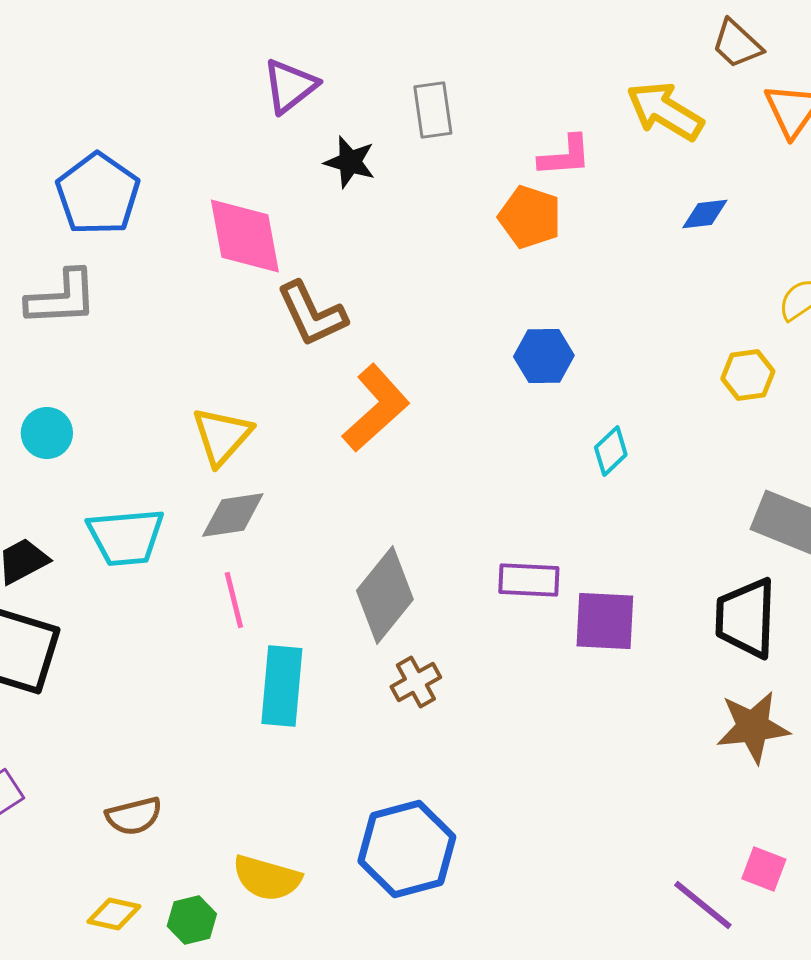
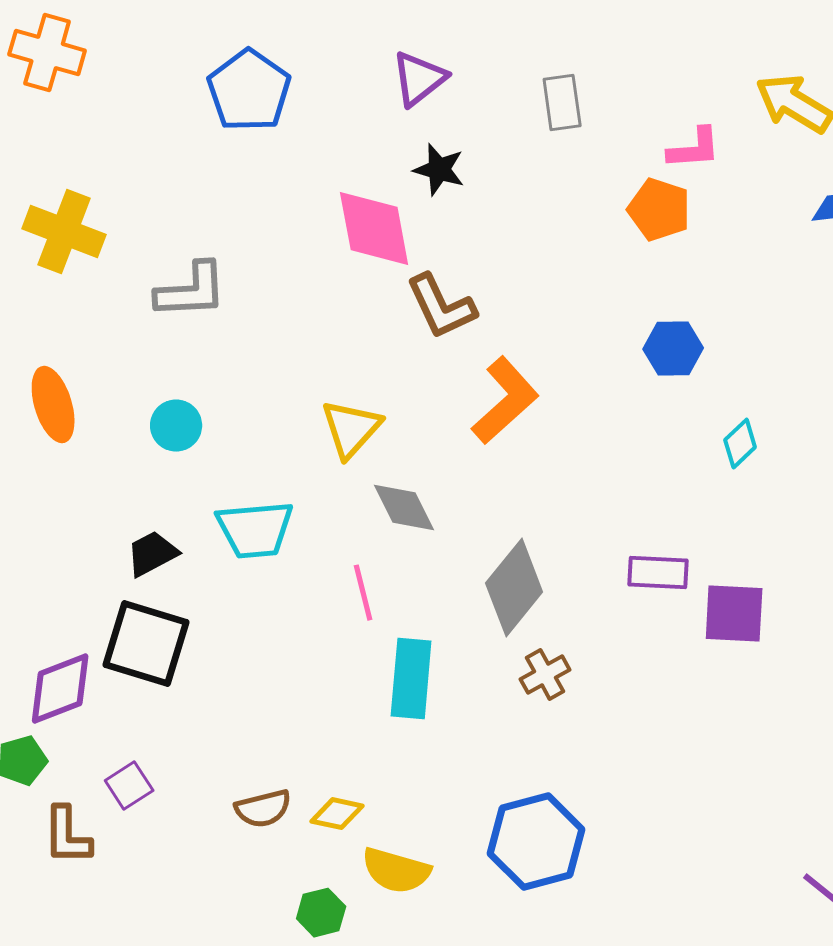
black star: (350, 162) -> (439, 170), moved
blue pentagon: (98, 194) -> (249, 91), moved
gray diamond: (233, 515) -> (404, 508), moved, turned 72
yellow diamond: (114, 914) -> (337, 814), moved

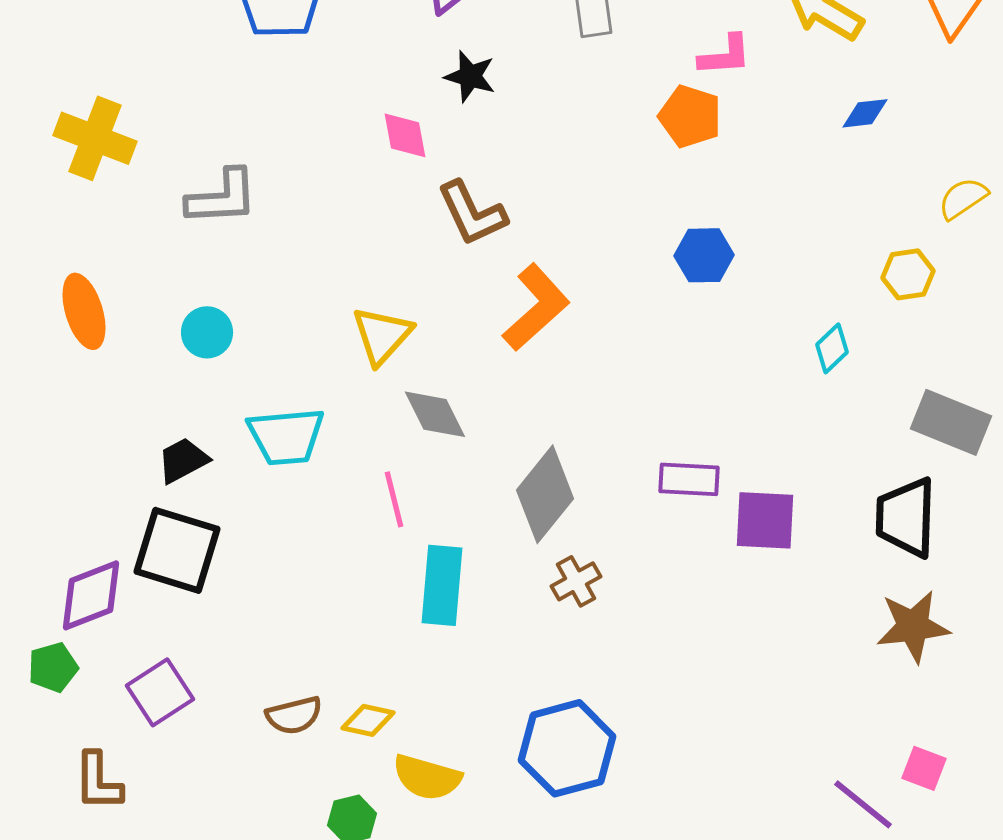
pink diamond: (374, 229) -> (405, 135), size x0.6
cyan diamond: (740, 444) -> (832, 348), moved
purple square: (129, 786) -> (160, 692), size x1.4
brown L-shape: (67, 836) -> (98, 781), moved

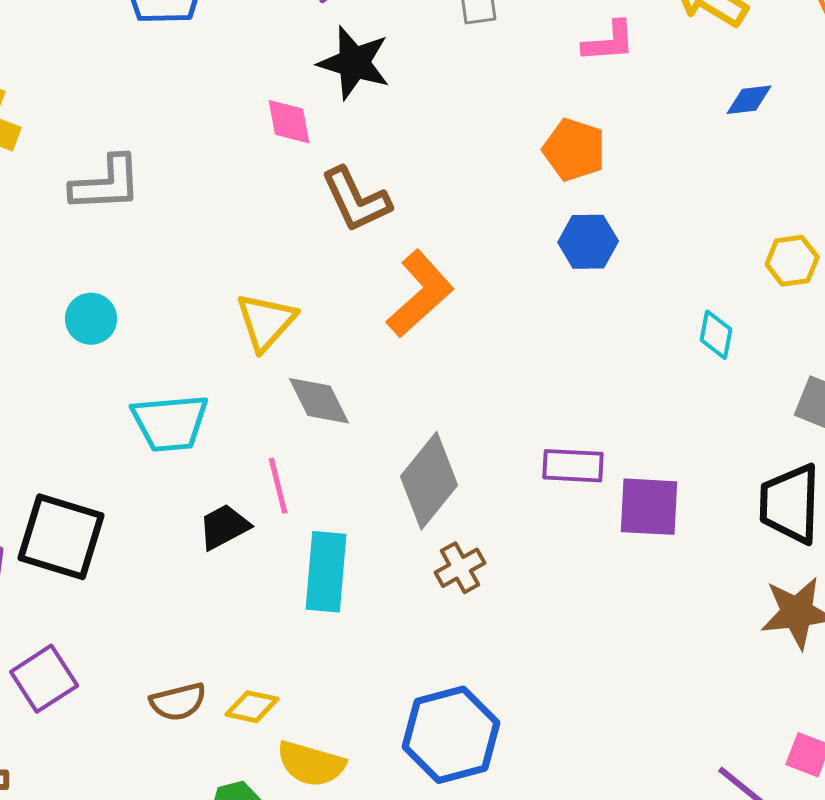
black star: (470, 76) -> (354, 63), size x1.4
orange pentagon: (690, 116) -> (574, 150), moved
cyan diamond: (832, 348) -> (716, 335), turned -36
black trapezoid: (183, 460) -> (224, 527), moved

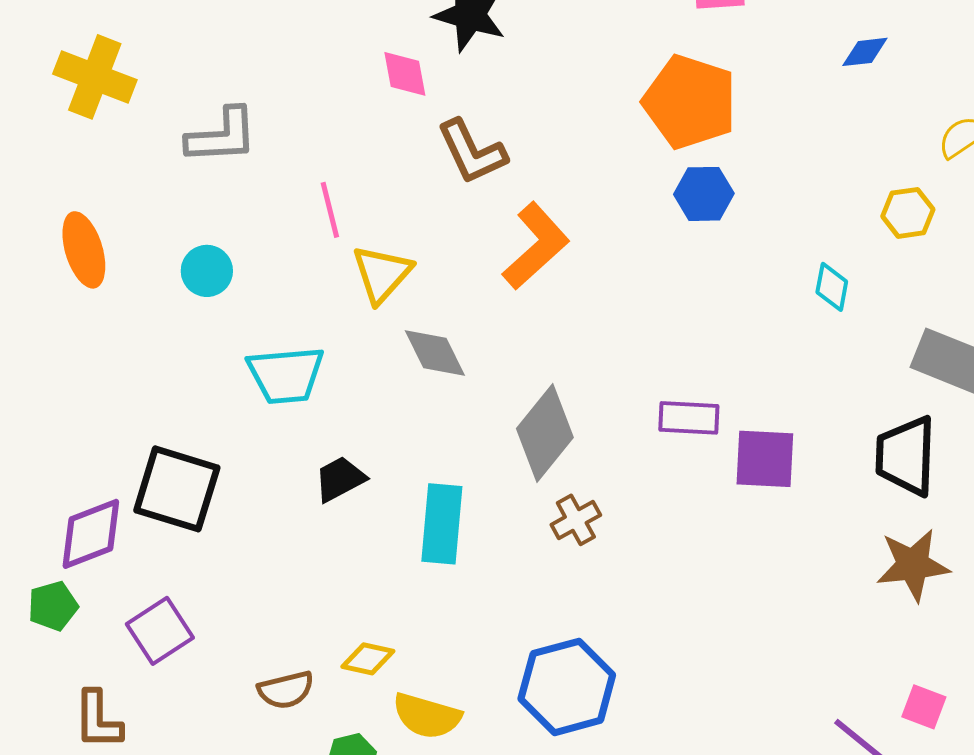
orange pentagon: (574, 150) -> (690, 102), size x1.5
pink line: (278, 486) -> (330, 210), moved
brown semicircle: (178, 702) -> (286, 690), moved

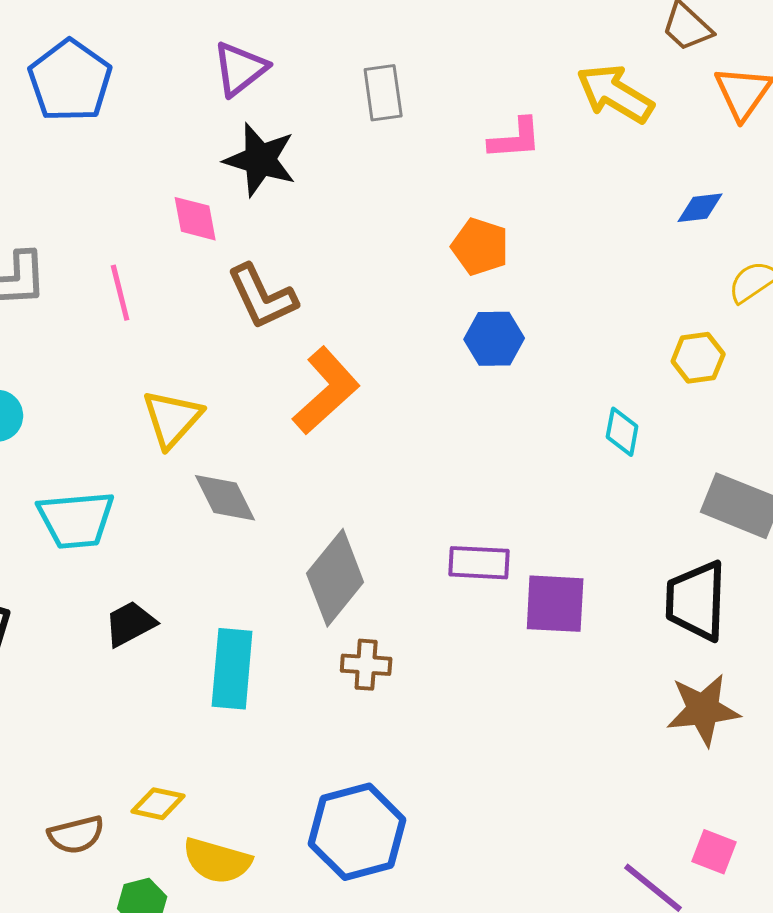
blue diamond: (865, 52) -> (700, 208), moved
orange pentagon: (690, 102) -> (480, 247), size x0.6
pink line: (330, 210) -> (120, 293), moved
brown cross: (576, 520) -> (366, 665), turned 33

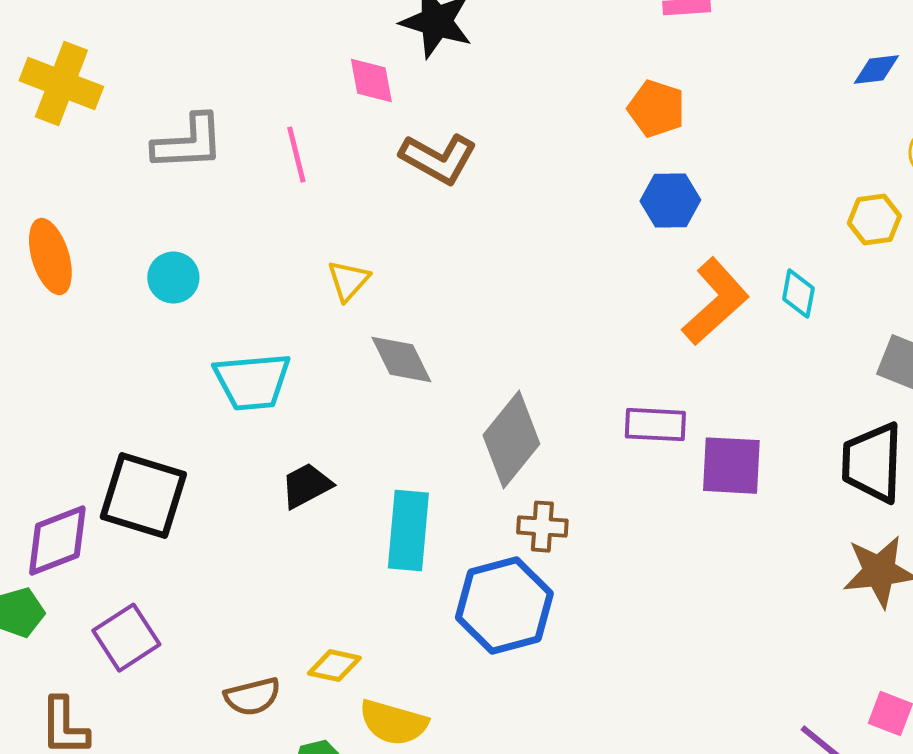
brown L-shape: (262, 297) -> (438, 159), turned -36
orange L-shape: (326, 391) -> (715, 302), moved
yellow triangle: (172, 419) -> (348, 281), size x0.7
blue hexagon: (357, 832) -> (504, 606), moved

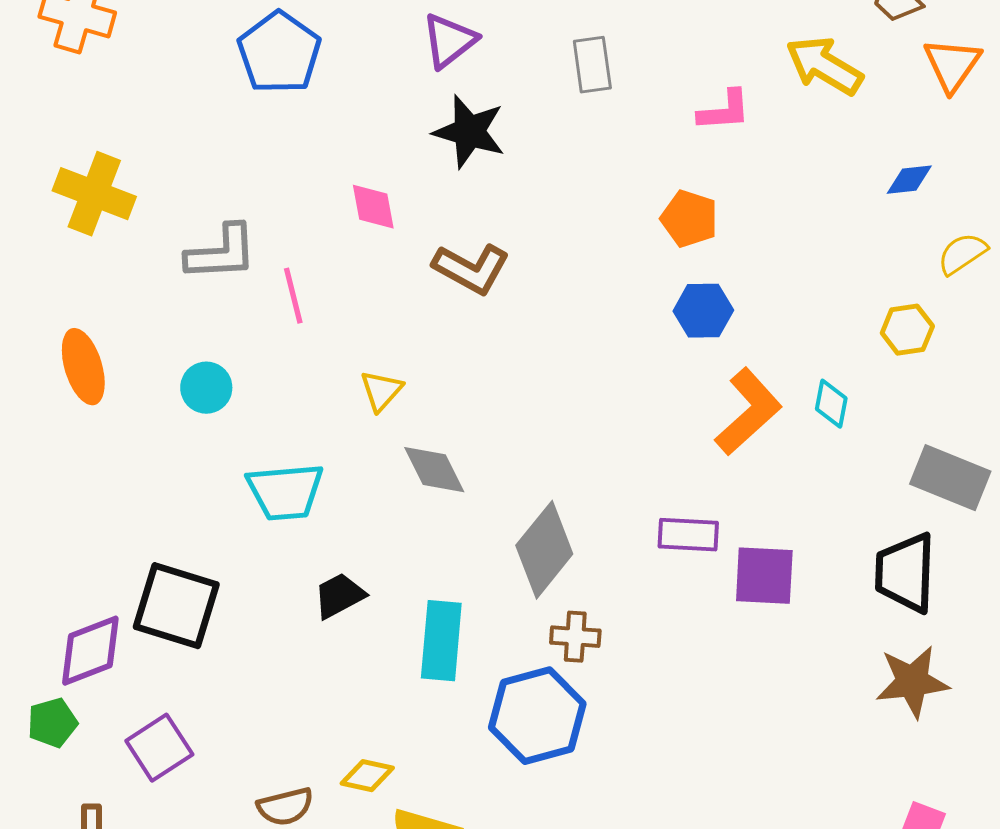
pink diamond: (371, 81) -> (373, 207), moved
pink line: (296, 155) -> (293, 296), moved

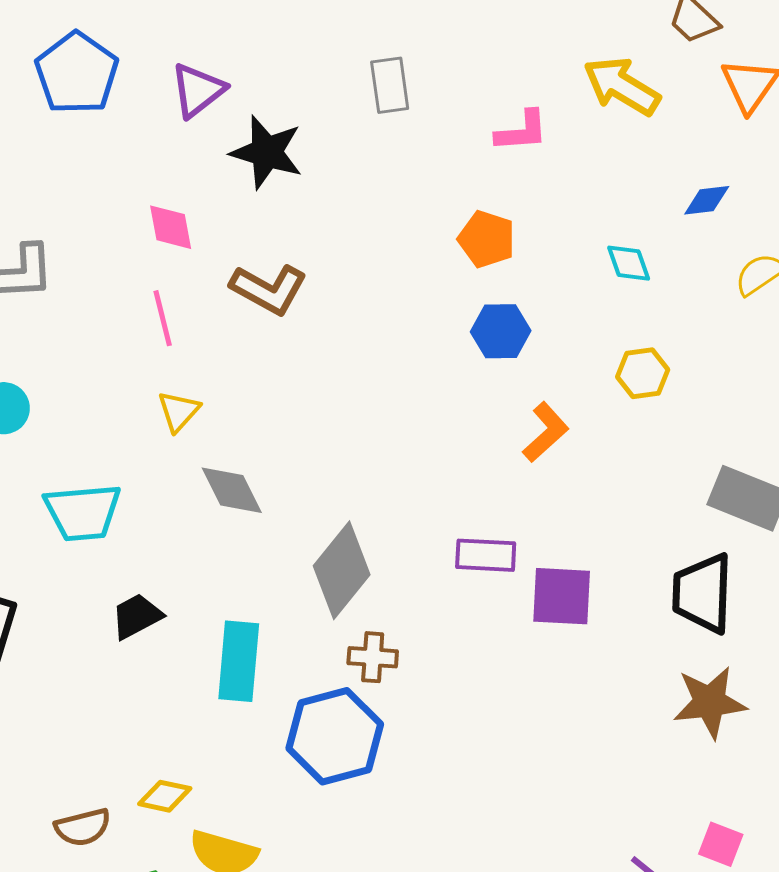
purple triangle: (449, 41) -> (198, 90), moved
pink line: (293, 296) -> (163, 318), moved
yellow hexagon: (907, 330) -> (643, 373), moved
cyan diamond: (831, 404) -> (629, 263), moved, turned -30
orange L-shape: (748, 412) -> (546, 432), size x0.7

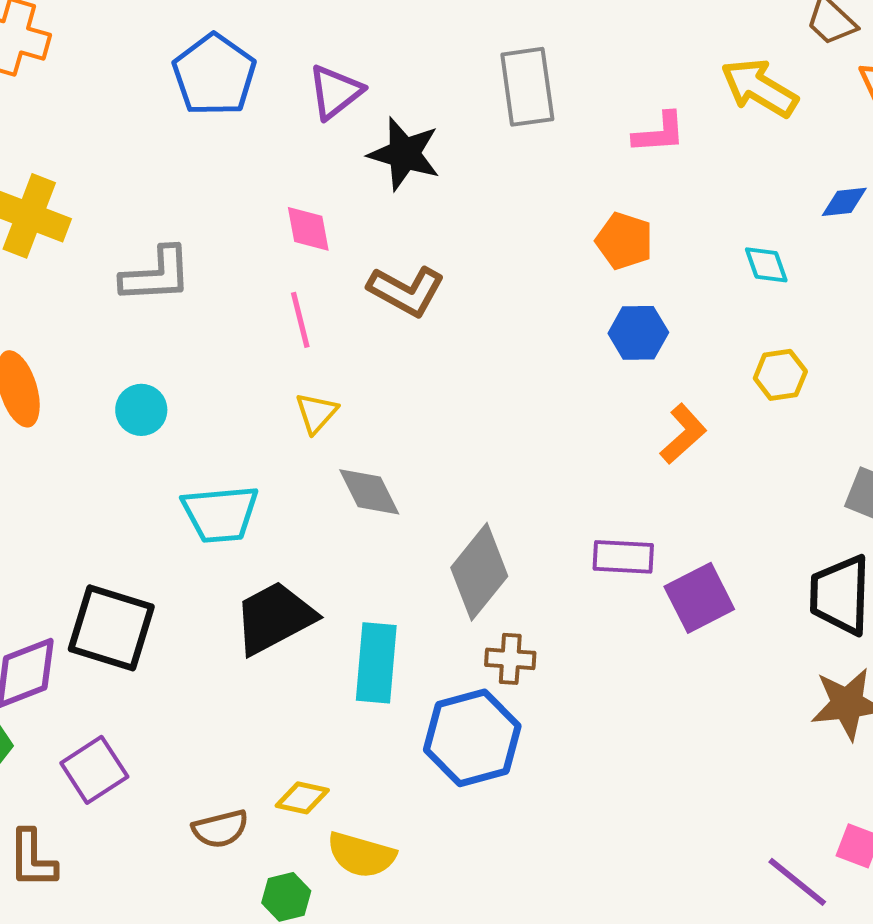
gray rectangle: (390, 85) -> (527, 87), size x1.4
purple square: (562, 596) -> (699, 598), turned -30
black trapezoid: (137, 616) -> (274, 618), size x1.6

